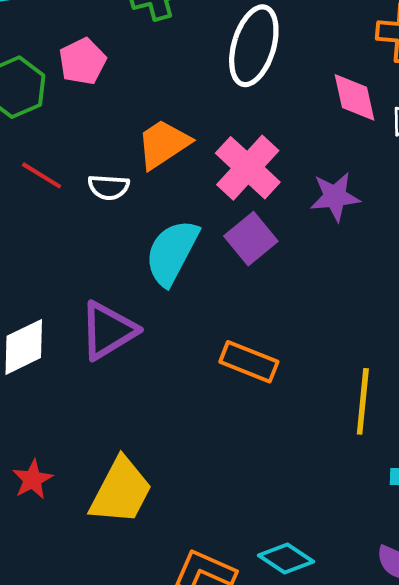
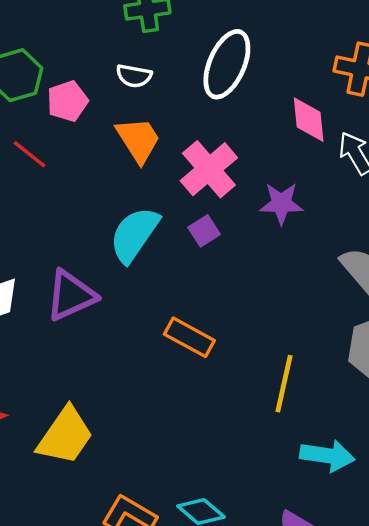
pink pentagon: (83, 61) -> (67, 101), moved
orange trapezoid: (163, 144) -> (138, 140), turned 84
white semicircle: (109, 187) -> (134, 76), moved
purple square: (251, 239) -> (204, 231), size x0.7

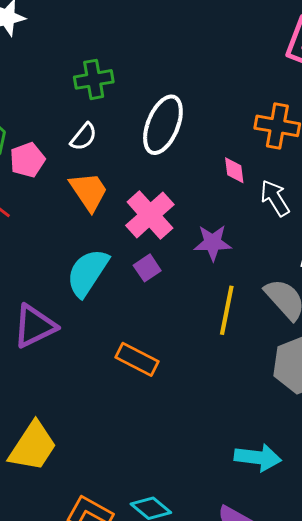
white semicircle: (134, 76) -> (84, 137), turned -60
pink diamond: (309, 120) -> (234, 170), size x0.7
yellow line: (284, 384) -> (227, 310), moved

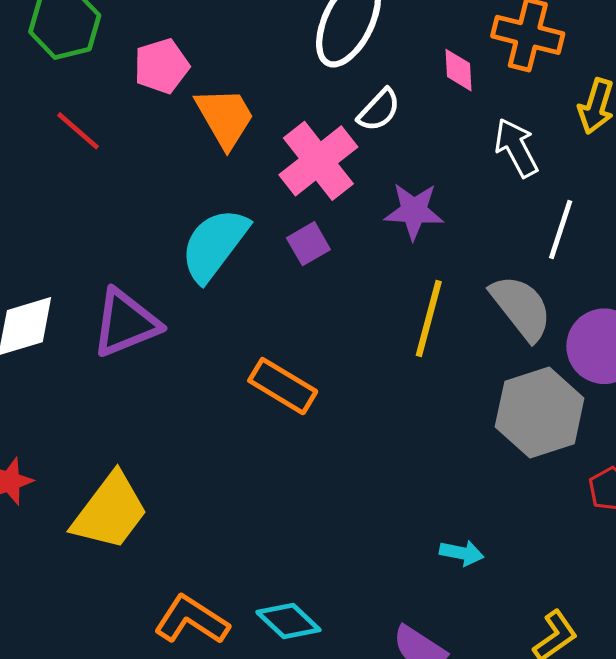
white semicircle: (84, 137) -> (379, 110), moved
pink pentagon: (27, 160) -> (161, 66), moved
pink diamond: (234, 170) -> (459, 70), moved
cyan arrow: (258, 458) -> (462, 553), size x0.6

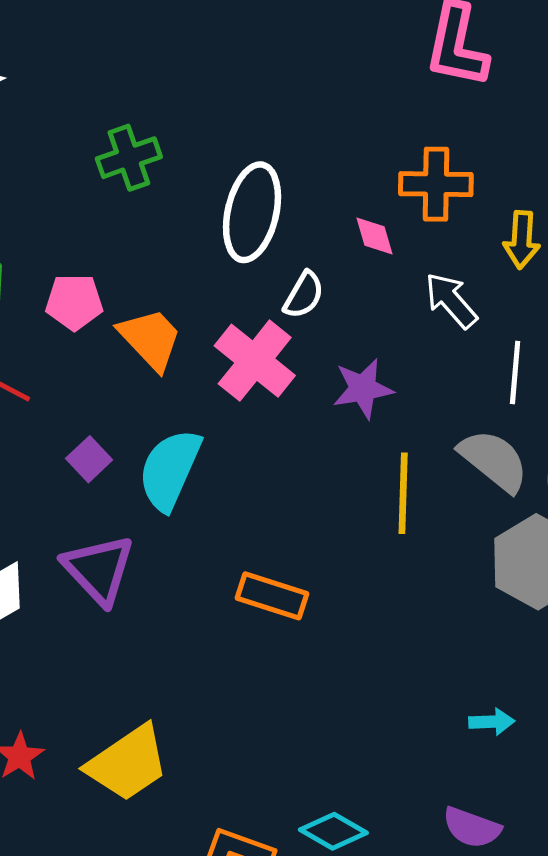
pink pentagon: (161, 66) -> (74, 302), turned 30
purple square: (308, 244) -> (89, 459), moved
purple triangle: (126, 323) -> (99, 569), turned -38
yellow trapezoid: (110, 512) -> (128, 763), turned 32

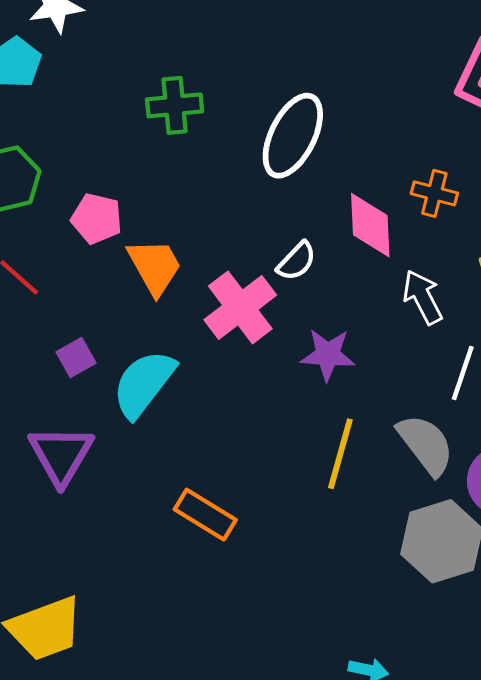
orange cross: (436, 184) -> (434, 193), size x0.7
white ellipse: (252, 212) -> (293, 136), moved
pink diamond: (374, 236) -> (370, 225), size x1.6

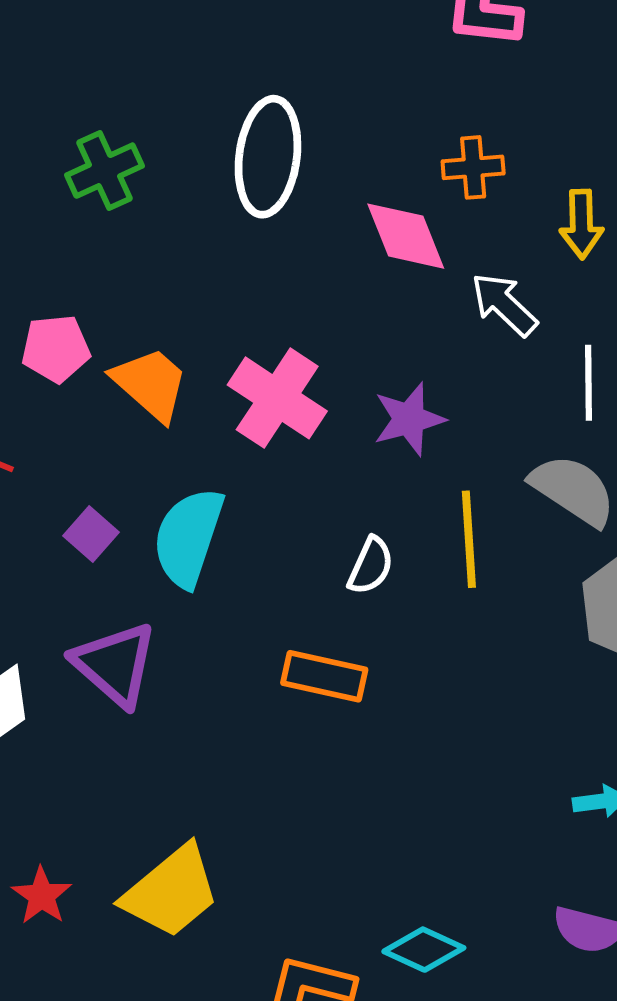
white semicircle: (297, 261) -> (371, 566), moved

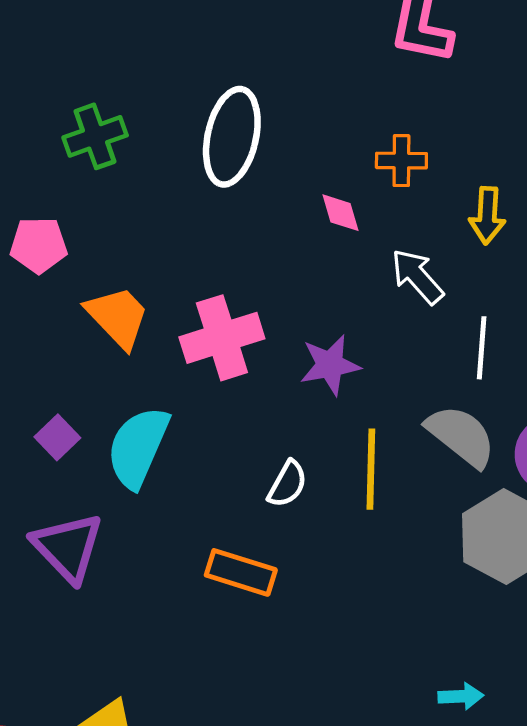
pink diamond: (406, 236) -> (341, 213), size x0.6
pink pentagon: (56, 349) -> (39, 245), moved
pink cross: (277, 398) -> (222, 338), turned 34

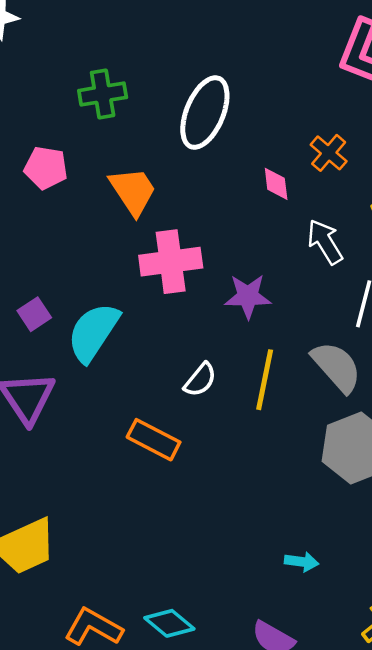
orange cross: (401, 161) -> (329, 153), turned 30
orange trapezoid: (118, 317) -> (133, 191), moved

